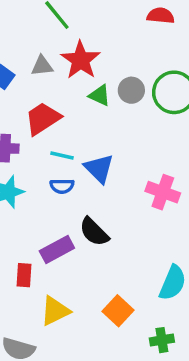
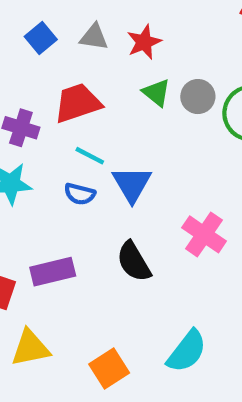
red star: (80, 60) -> (144, 42), size x0.7
black semicircle: (94, 232) -> (134, 262), moved

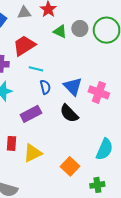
blue triangle: (132, 184) -> (73, 86), moved
blue semicircle: (80, 194) -> (45, 87), moved, turned -104
purple rectangle: (53, 272) -> (31, 114), moved
yellow triangle: (30, 348) -> (33, 153), moved

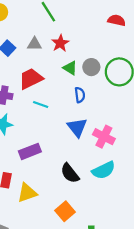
blue semicircle: (45, 87) -> (80, 95), moved
black semicircle: (69, 113) -> (70, 173), moved
cyan semicircle: (104, 149) -> (104, 170), moved, turned 35

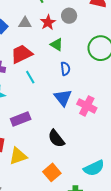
gray circle: (91, 67) -> (69, 16), moved
cyan line: (41, 105) -> (30, 77), turned 40
cyan semicircle: (104, 170) -> (94, 168), moved

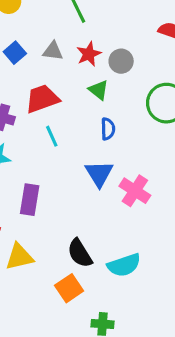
gray circle: (69, 16) -> (121, 61), moved
purple rectangle: (21, 119) -> (30, 200), turned -66
black semicircle: (56, 139) -> (80, 253), moved
cyan semicircle: (94, 168) -> (124, 265), moved

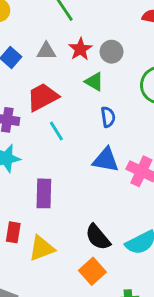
blue triangle: (99, 174) -> (106, 160), turned -40

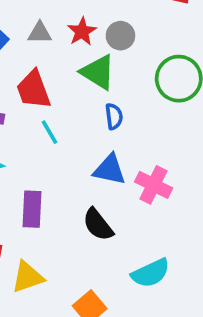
green triangle: (94, 82) -> (98, 72), size x1.5
red trapezoid: (43, 97) -> (33, 90), turned -84
black semicircle: (98, 237) -> (98, 225), moved

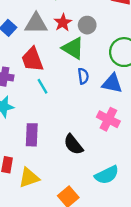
gray triangle: (40, 33) -> (36, 23), size x1.5
blue triangle: (110, 170) -> (112, 83), moved

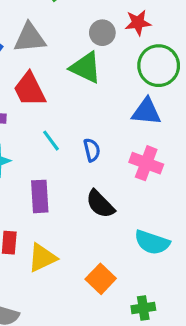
red star: (63, 23) -> (138, 23), moved, turned 30
blue semicircle: (83, 76) -> (92, 150), moved
cyan line: (43, 86) -> (51, 141), moved
cyan semicircle: (107, 175) -> (152, 242), turned 50

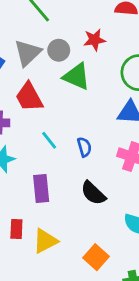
red star: (138, 23) -> (95, 40), moved
gray circle: (102, 33) -> (59, 50), moved
gray triangle: (30, 38) -> (28, 53), turned -36

